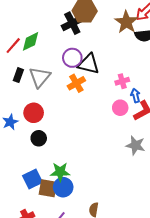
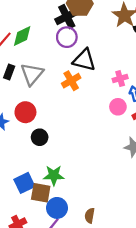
purple circle: (72, 58) -> (67, 37), moved
black circle: (39, 138) -> (40, 137), moved
blue circle: (63, 187) -> (57, 208), moved

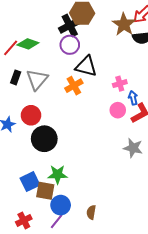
green diamond: (22, 36) -> (28, 44), turned 45
black circle: (40, 137) -> (44, 139), size x1.6

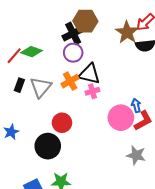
pink cross: (120, 84) -> (92, 91), moved
orange cross: (74, 86) -> (70, 81), moved
pink circle: (118, 110) -> (121, 118), size x1.6
red circle: (31, 115) -> (62, 123), moved

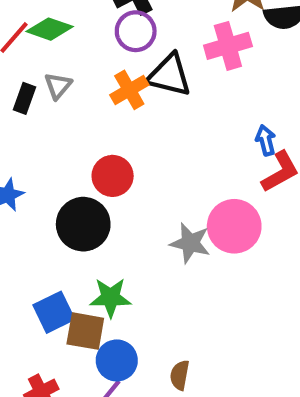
gray triangle: (41, 87) -> (58, 86), moved, size x0.6
pink cross: (92, 91) -> (228, 46), moved, size x1.5
pink circle: (121, 118) -> (234, 226), moved
gray star: (136, 155) -> (190, 243), moved

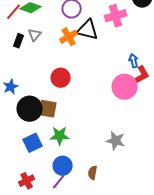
black circle: (83, 224) -> (30, 109), moved
pink circle: (234, 226) -> (125, 87), moved
gray star: (190, 243) -> (116, 141), moved
brown square: (85, 331) -> (48, 109), moved

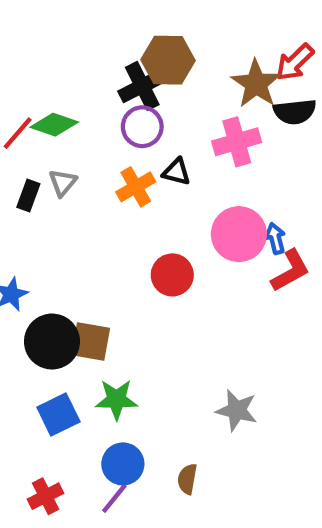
black triangle: (88, 30) -> (177, 172), size x0.6
red circle: (61, 78) -> (172, 275), moved
pink circle: (125, 87) -> (239, 234), moved

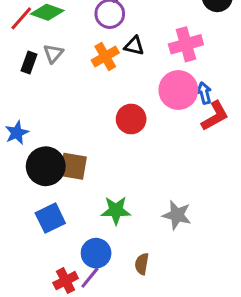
pink cross: (237, 142) -> (186, 44), moved
green star: (116, 400) -> (116, 210), moved
red cross: (46, 496) -> (66, 281), moved

